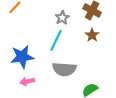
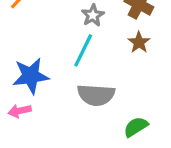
pink arrow: (27, 81) -> (20, 111), moved

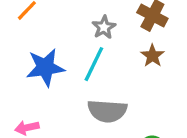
blue star: (31, 76) -> (45, 67), moved

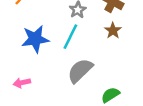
gray semicircle: (107, 111) -> (80, 71), turned 132

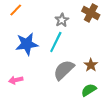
brown star: (113, 31) -> (91, 65), moved

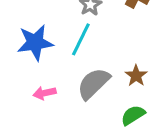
pink arrow: (16, 80) -> (45, 93), moved

